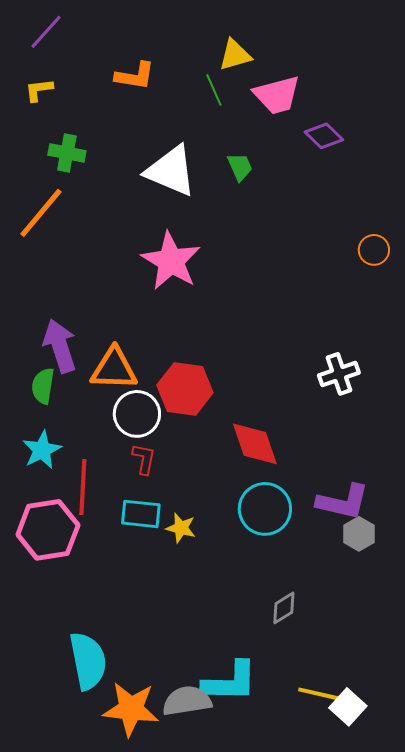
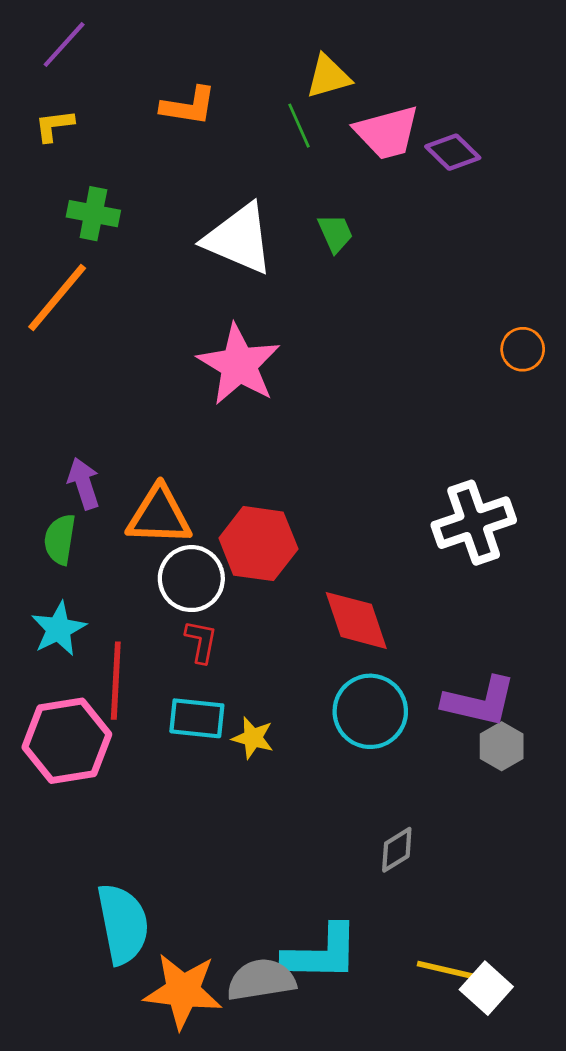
purple diamond: (324, 136) -> (453, 152), moved
purple arrow: (60, 346) -> (84, 483), size x0.7
white cross: (339, 374) -> (474, 523), size x1.4

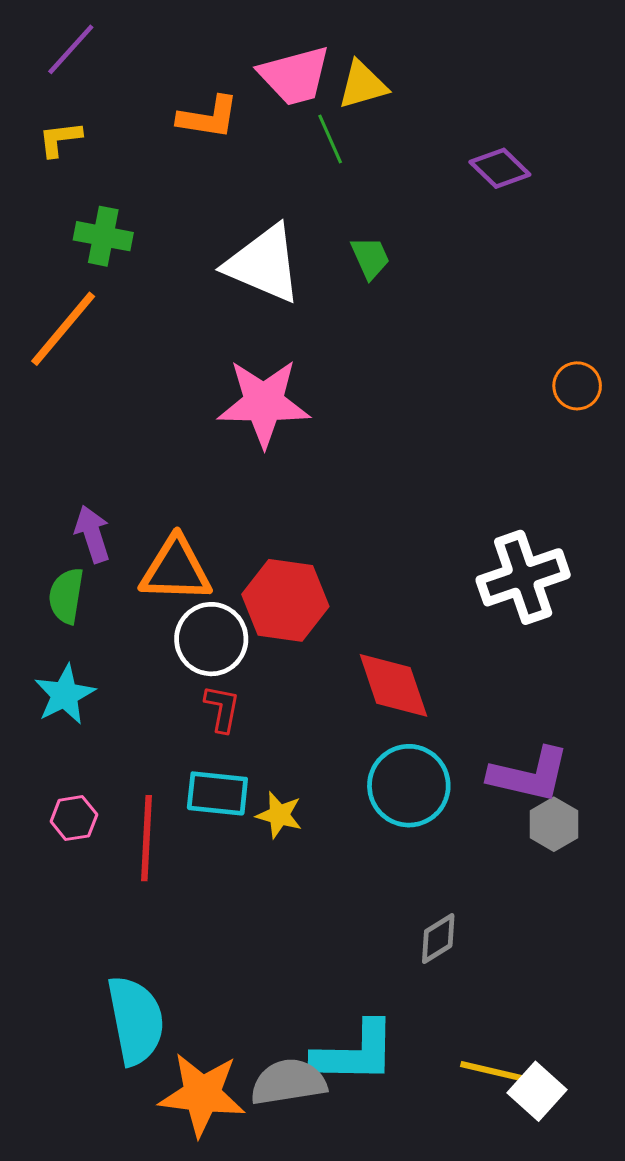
pink trapezoid: (387, 133) -> (295, 76), moved
pink star: (239, 365) -> (264, 403), turned -30
red line: (116, 681) -> (146, 838), moved
pink hexagon: (67, 741) -> (74, 818), size x0.5

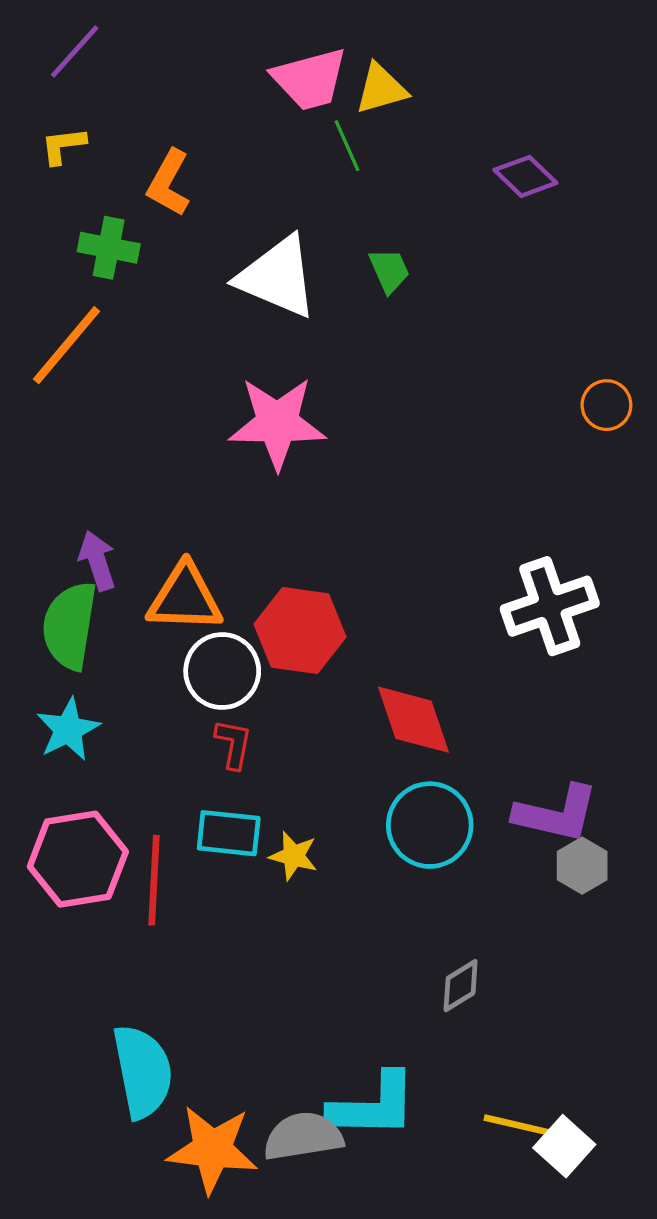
orange L-shape: (208, 117) -> (169, 183), moved, turned 110
green semicircle: (66, 596) -> (70, 626), size x1.5
pink hexagon: (74, 818) -> (78, 859), size x2.0

